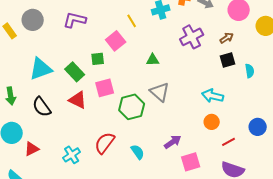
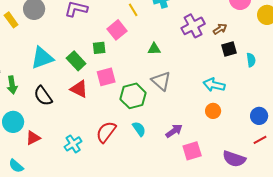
brown arrow: (227, 38) -> (220, 29), moved
red line: (229, 142) -> (260, 140), moved
cyan semicircle: (138, 152) -> (139, 129), moved

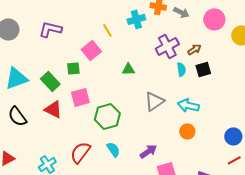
cyan semicircle: (251, 60) -> (181, 69), moved
gray triangle: (161, 81) -> (154, 101), moved, turned 45

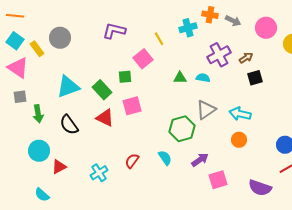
purple L-shape: (50, 29) -> (114, 31), moved
cyan semicircle: (181, 69) -> (203, 78), moved, turned -72
green hexagon: (107, 116) -> (182, 129), moved
red semicircle: (80, 152) -> (132, 161), size x0.7

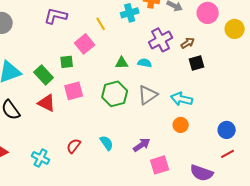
green hexagon: (182, 129) -> (115, 94), moved
cyan cross: (99, 173) -> (41, 158), turned -30

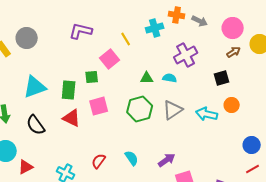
brown arrow: (188, 43) -> (234, 52), moved
green rectangle: (44, 75) -> (69, 90), turned 48
orange circle: (181, 125) -> (232, 105), moved

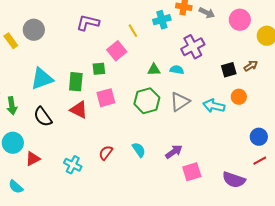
brown arrow: (234, 52) -> (251, 66), moved

